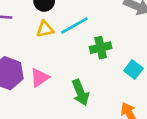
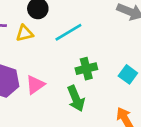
yellow triangle: (45, 29) -> (24, 33), moved
green cross: (101, 48) -> (86, 69), moved

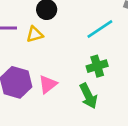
cyan line: (68, 32) -> (100, 29), moved

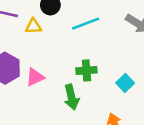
cyan line: (100, 29) -> (86, 24), moved

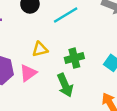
yellow triangle: (33, 26) -> (40, 49), moved

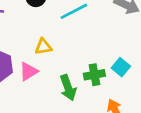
green cross: (74, 58) -> (94, 75), moved

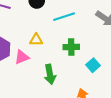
green cross: (94, 75) -> (71, 47), moved

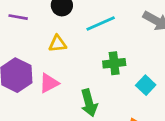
yellow triangle: (36, 40) -> (58, 44), moved

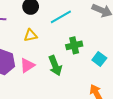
green arrow: (89, 103) -> (55, 66), moved

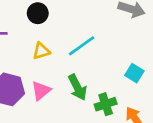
cyan line: (61, 17) -> (82, 46), moved
green cross: (74, 45) -> (106, 104), moved

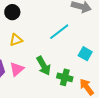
cyan line: (82, 46) -> (59, 32), moved
green cross: (106, 104) -> (65, 77), turned 35

